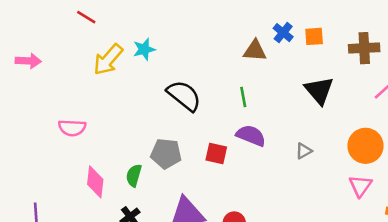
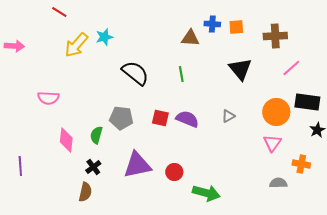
blue cross: (283, 33) -> (212, 24), turned -35
purple semicircle: (251, 136) -> (187, 119), moved

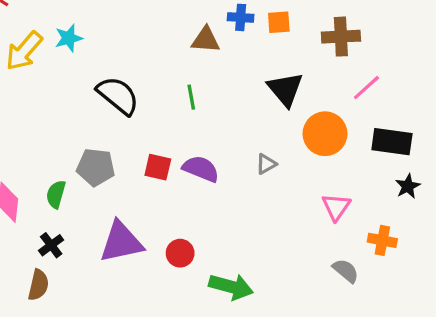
orange circle: (276, 112) -> (325, 134), moved
gray semicircle: (278, 183) -> (346, 271), turned 42

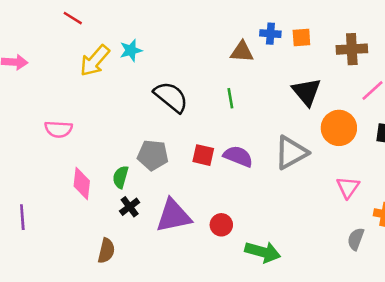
gray triangle: (266, 164) -> (291, 152), size x2.0
black cross: (51, 245) -> (130, 207), moved
gray semicircle: (346, 271) -> (356, 239), turned -110

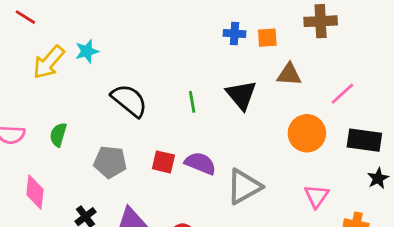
brown cross: (352, 49) -> (321, 21), moved
brown triangle: (242, 52) -> (289, 74), moved
black triangle: (307, 92) -> (241, 95), moved
gray triangle: (291, 152) -> (244, 187), moved
green semicircle: (121, 177) -> (58, 135), moved

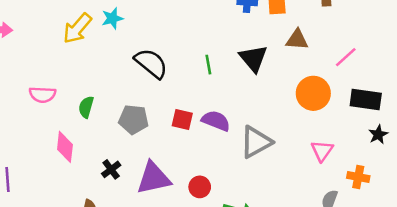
green semicircle: (58, 135) -> (86, 107), moved

